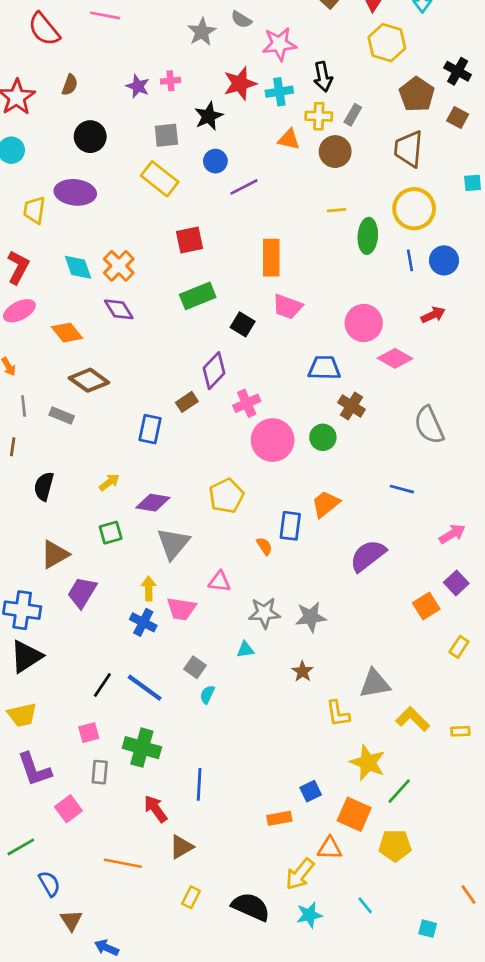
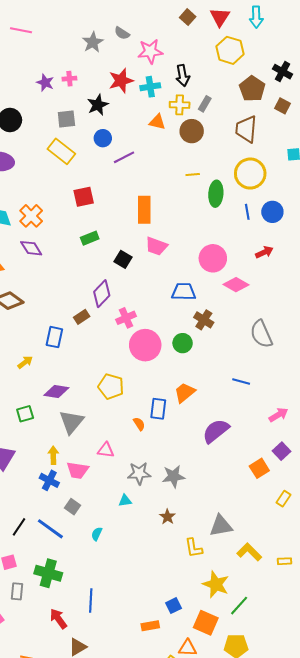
green rectangle: (198, 296) -> (90, 238), size x0.7
yellow arrow: (109, 482) -> (25, 362), moved
yellow pentagon: (226, 496) -> (111, 387), turned -30
gray square: (195, 667) -> (73, 507), moved

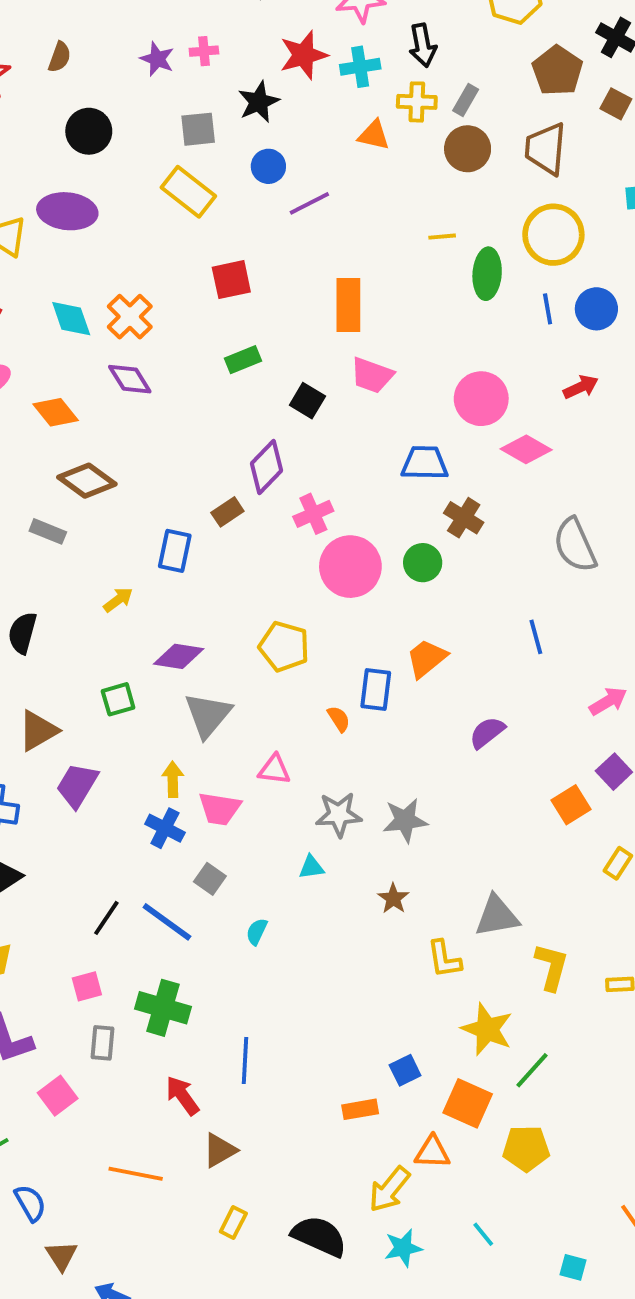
brown circle: (192, 131) -> (468, 149), moved
blue line: (241, 381) -> (536, 637), turned 60
purple semicircle: (216, 431) -> (487, 732), size x0.7
yellow L-shape: (249, 552) -> (552, 967), turned 60

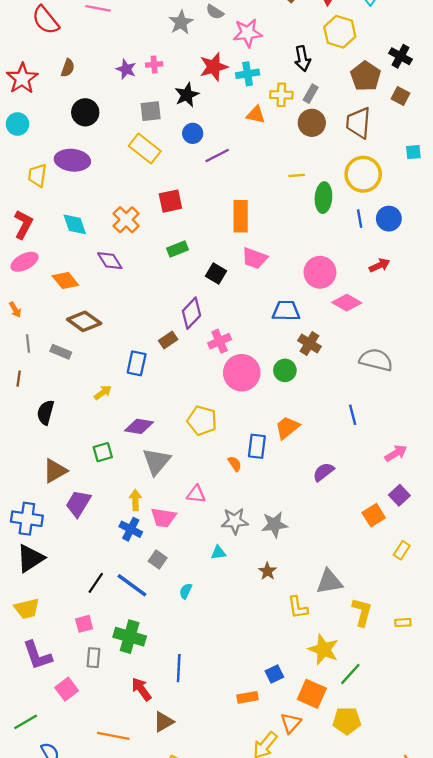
black arrow: (423, 45) -> (302, 59), moved
orange cross: (130, 317) -> (126, 220), moved
gray semicircle: (575, 545) -> (376, 360), turned 128
orange triangle: (432, 1152) -> (291, 723), turned -50

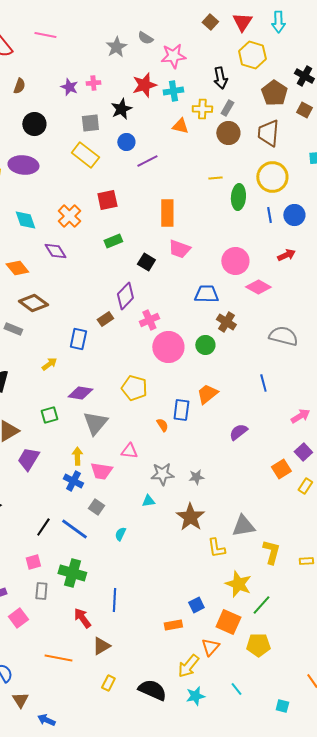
gray star: (274, 525) -> (196, 477), size x0.7
yellow rectangle: (402, 550) -> (305, 486), moved
brown star: (267, 571) -> (190, 517), size x1.8

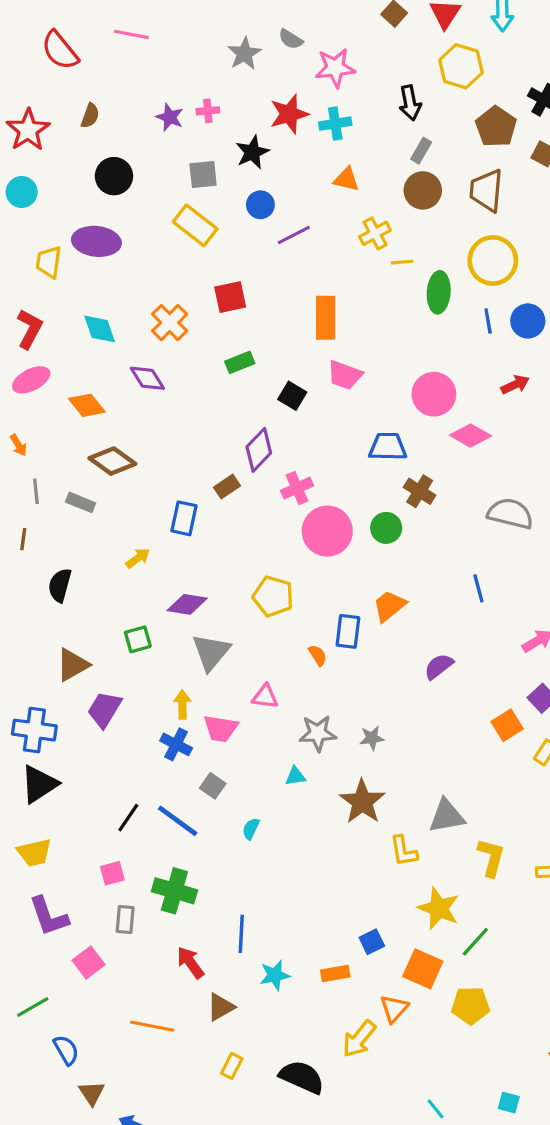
yellow cross: (202, 109) -> (375, 233), moved, turned -30
cyan line: (236, 689) -> (436, 1109), moved
cyan star: (195, 696) -> (275, 975), moved

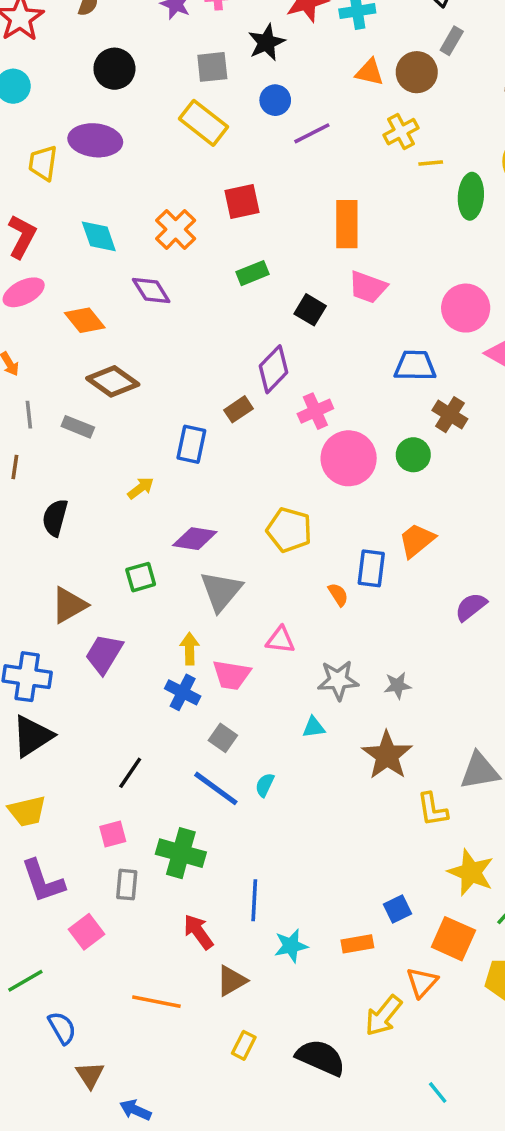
brown circle: (423, 190) -> (417, 72), moved
blue line: (178, 821) -> (216, 788), moved
cyan line: (436, 1109) -> (438, 1092), moved

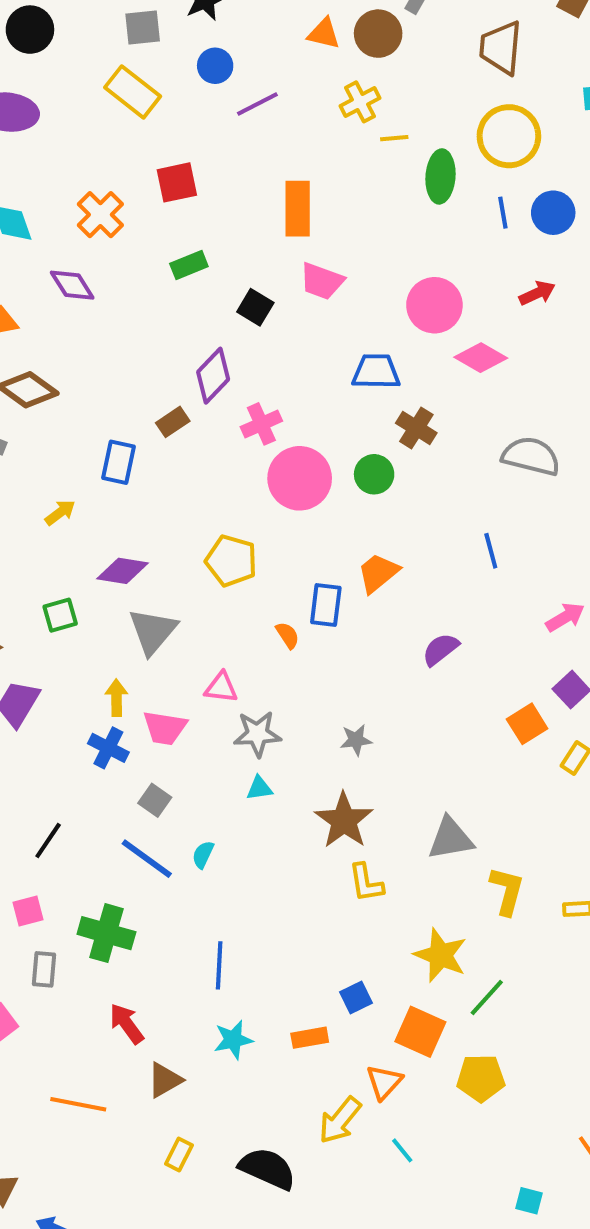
gray star: (338, 680) -> (257, 734), moved
yellow L-shape: (432, 809) -> (366, 883), moved
blue line: (254, 900) -> (219, 965), moved
cyan line: (438, 1092) -> (402, 1150), moved

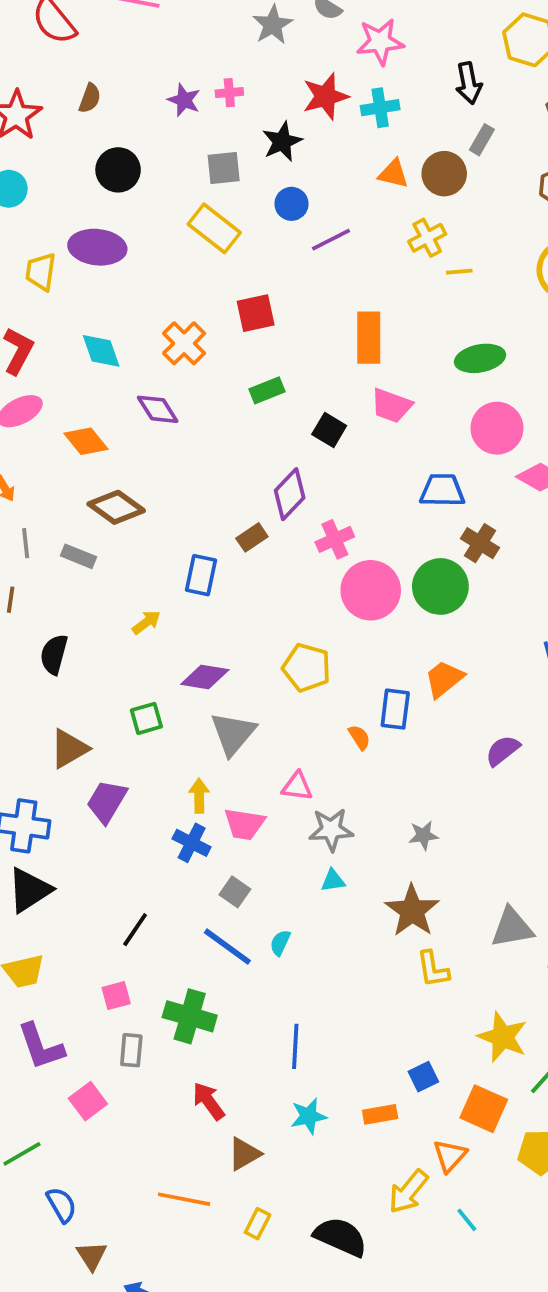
green ellipse: (440, 176) -> (480, 358), moved, turned 75
green circle: (374, 474) -> (440, 586), size x1.5
orange line: (78, 1104) -> (184, 1199), moved

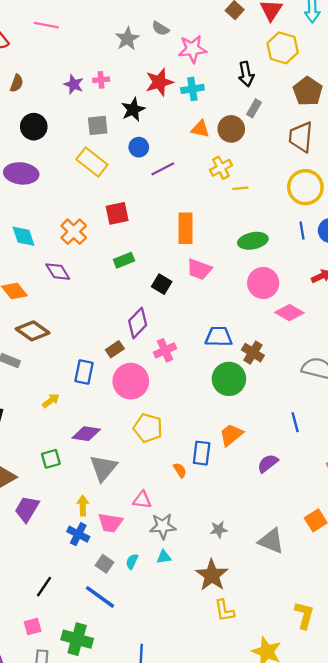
blue trapezoid: (442, 490) -> (219, 337), moved
pink circle: (371, 590) -> (131, 381), moved
purple semicircle: (503, 750) -> (268, 463), moved
gray triangle: (512, 928) -> (271, 541), moved, turned 32
cyan semicircle: (280, 943) -> (132, 562), moved

